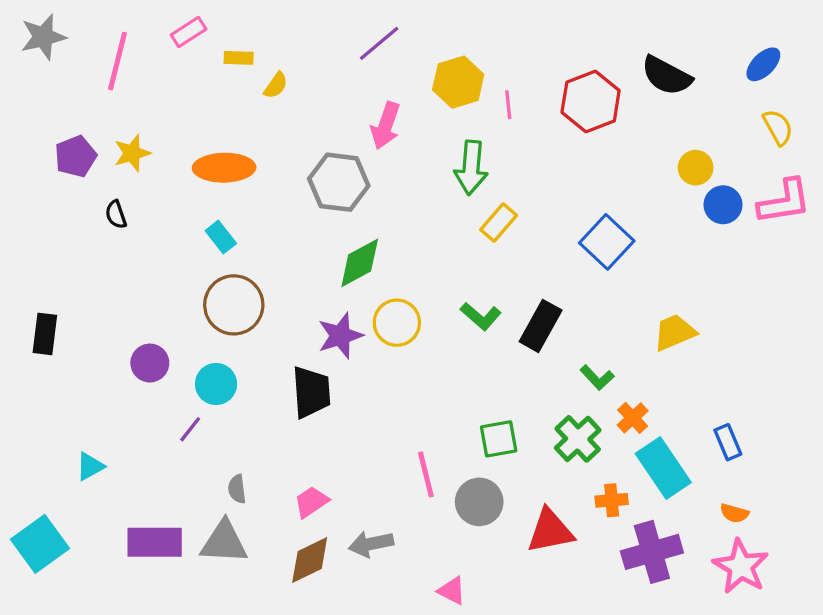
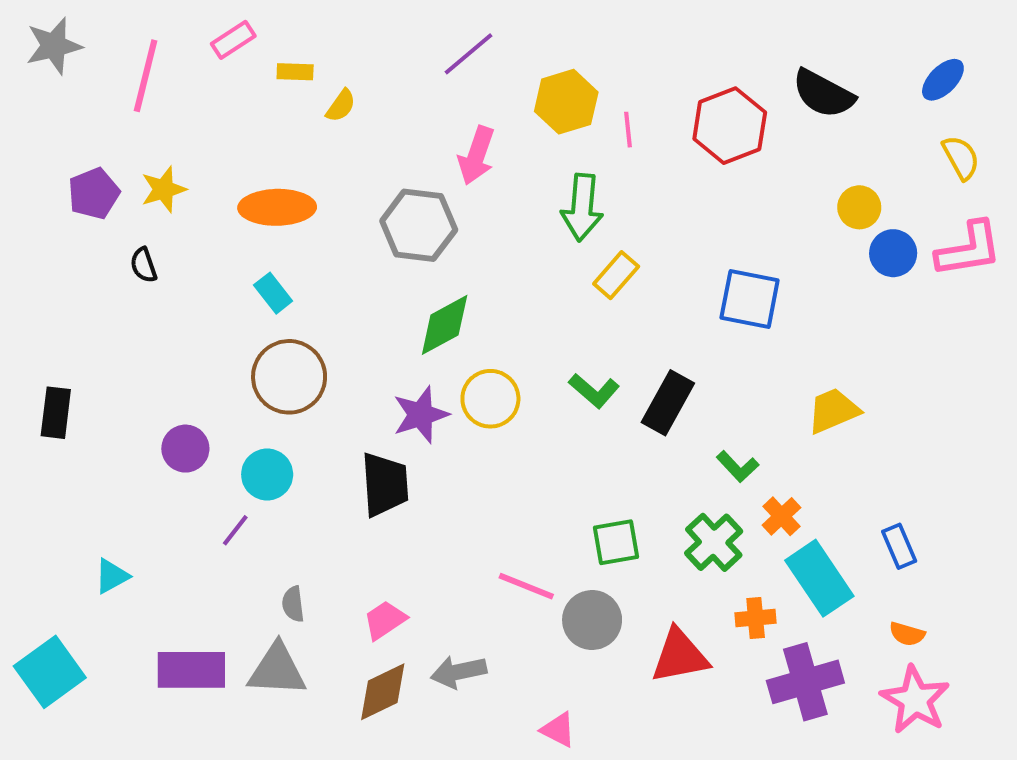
blue square: (607, 242) -> (750, 299), turned -32
pink line: (426, 474) -> (526, 586), turned -54

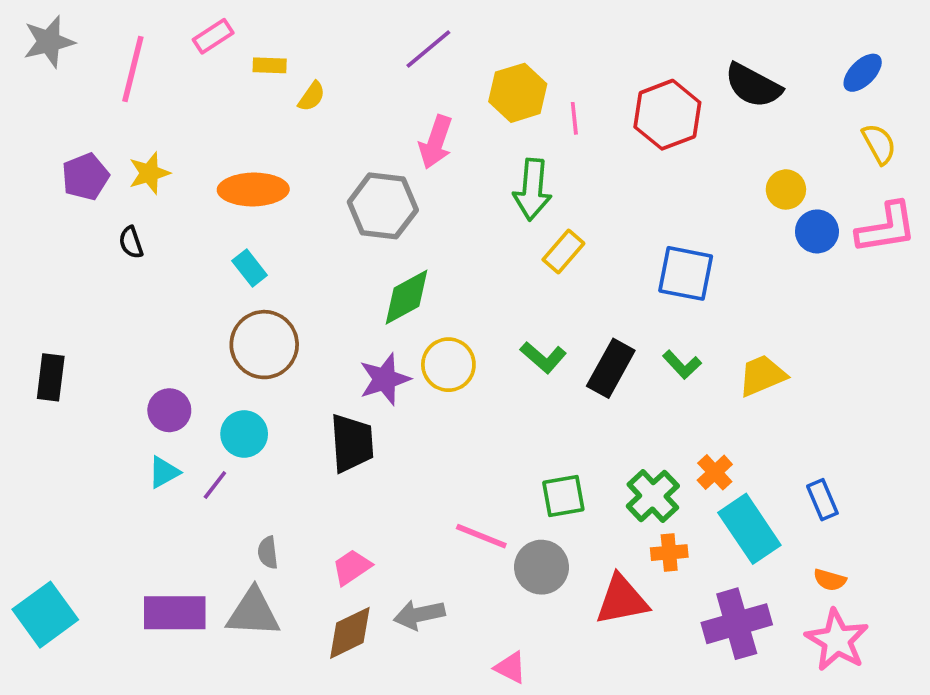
green L-shape: (738, 467) -> (682, 365), moved
cyan triangle: (112, 576) -> (164, 472), moved
orange cross: (756, 618) -> (669, 553), moved

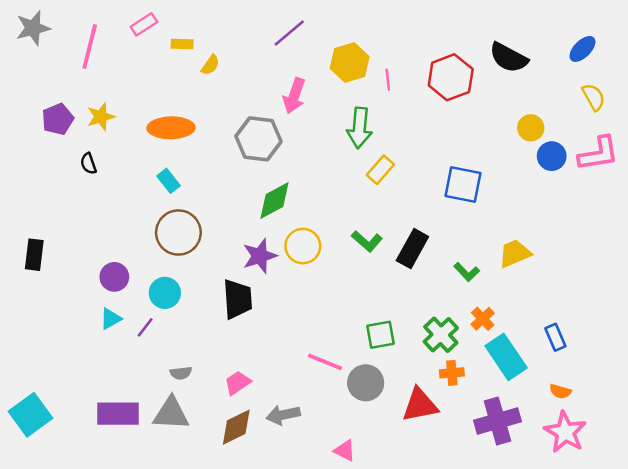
green L-shape: (682, 365) -> (467, 272), moved
gray semicircle: (268, 553) -> (181, 373), turned -90

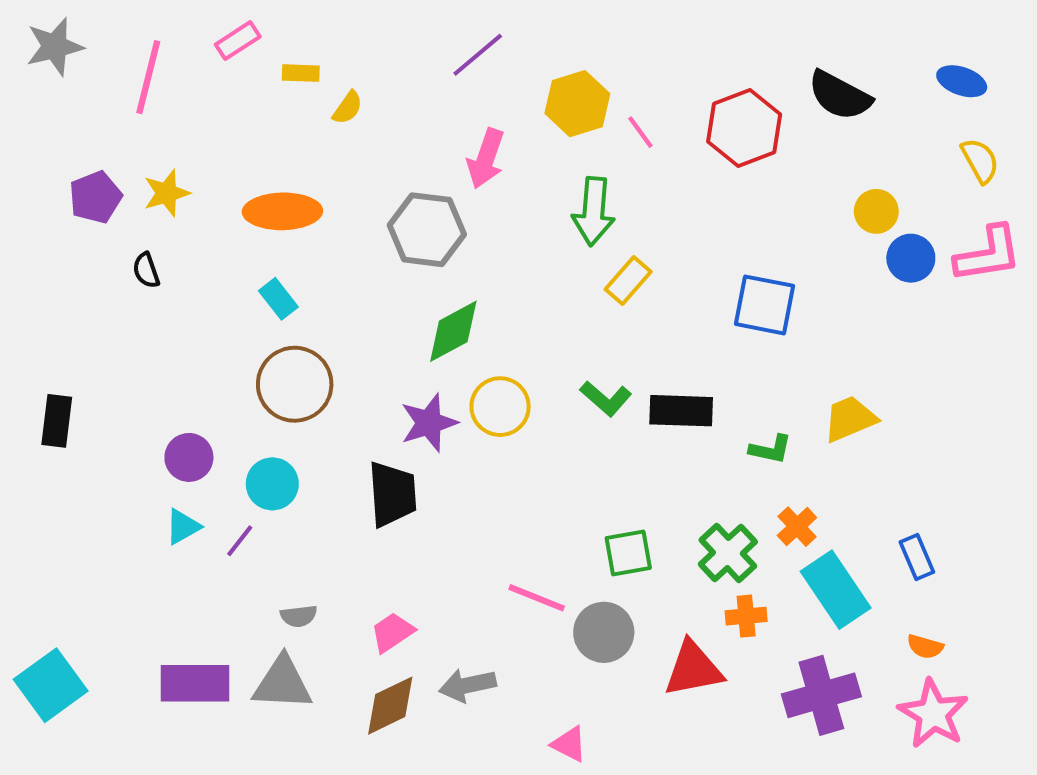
blue ellipse: (582, 49) -> (962, 81), turned 64
pink line: (388, 80) -> (640, 132), turned -30
black rectangle: (412, 249) -> (681, 411), turned 63
green L-shape: (467, 272) -> (771, 449), turned -35

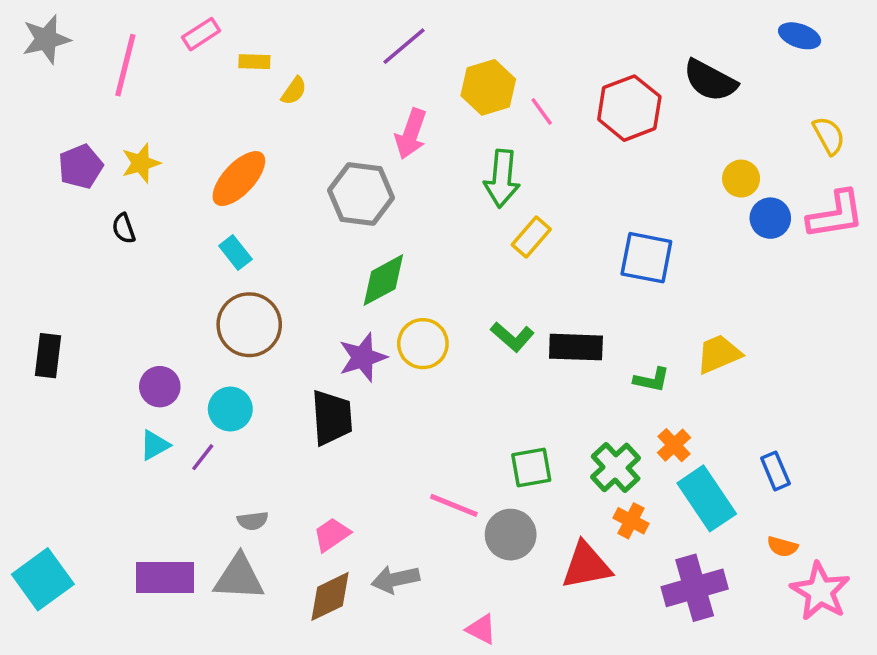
blue ellipse: (962, 81) -> (800, 36), moved
orange ellipse: (282, 211) -> (239, 179), turned -46
orange cross: (746, 616) -> (631, 521), turned 32
pink star: (933, 714) -> (820, 591), moved

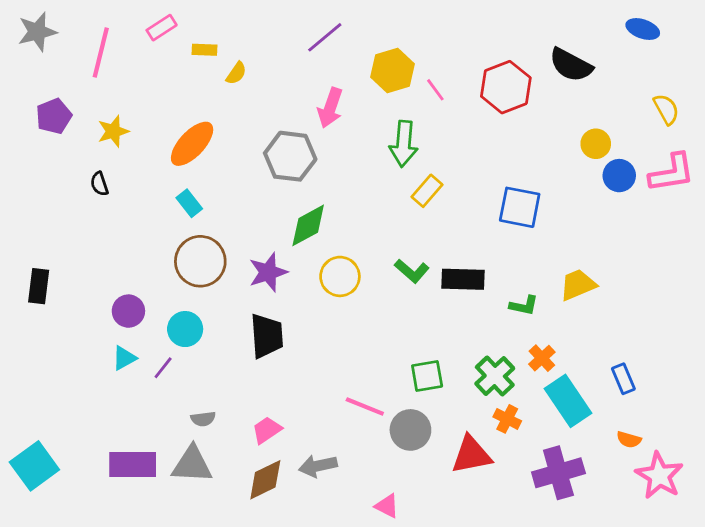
purple pentagon: (81, 167) -> (54, 116), moved
purple star: (363, 357) -> (268, 272), moved

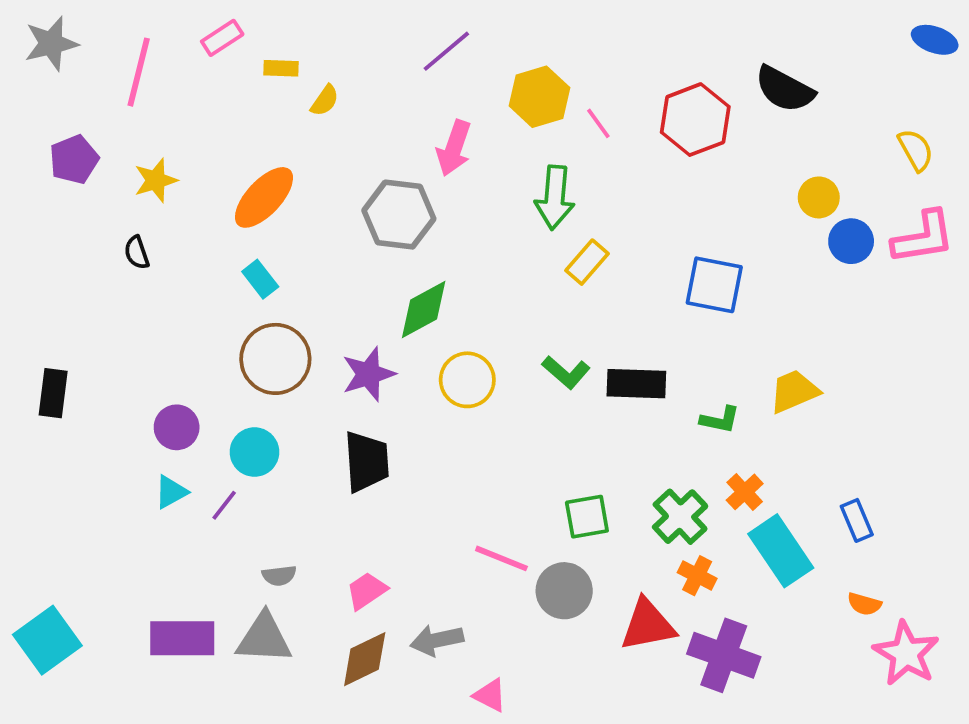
blue ellipse: (643, 29) -> (935, 40), moved
purple cross: (558, 473) -> (724, 655), moved, turned 36
pink triangle: (387, 506) -> (490, 695), moved

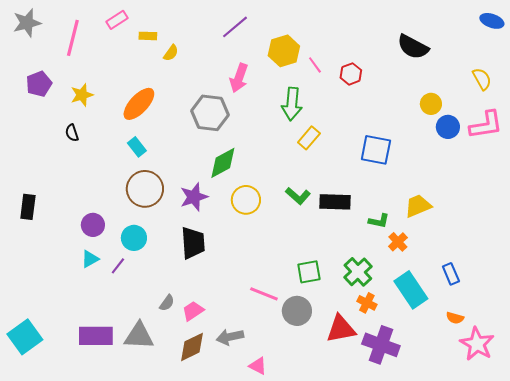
red hexagon: (695, 120) -> (351, 74), moved, size x0.6
orange cross: (745, 492) -> (398, 242), moved
gray semicircle: (279, 576) -> (167, 303), moved, turned -48

